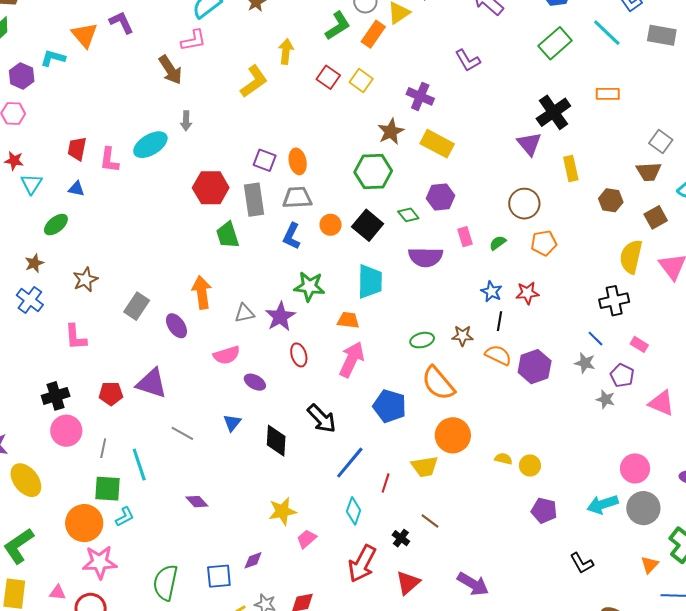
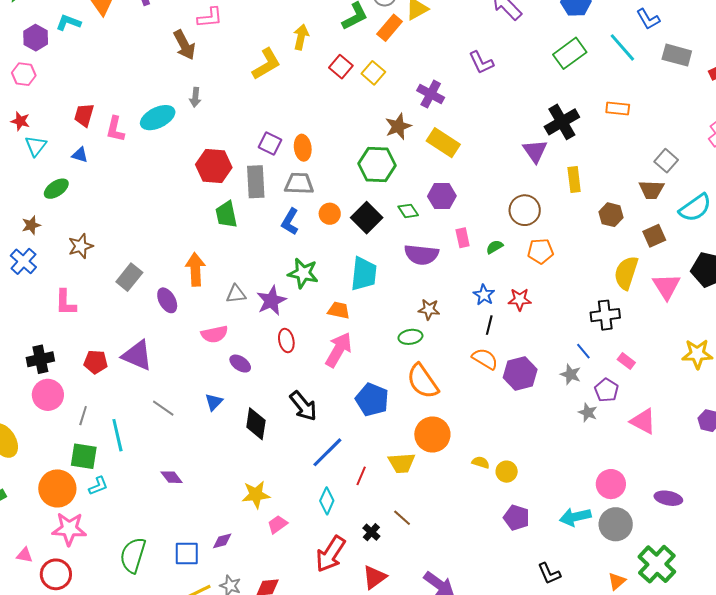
brown star: (462, 336) -> (429, 309), moved

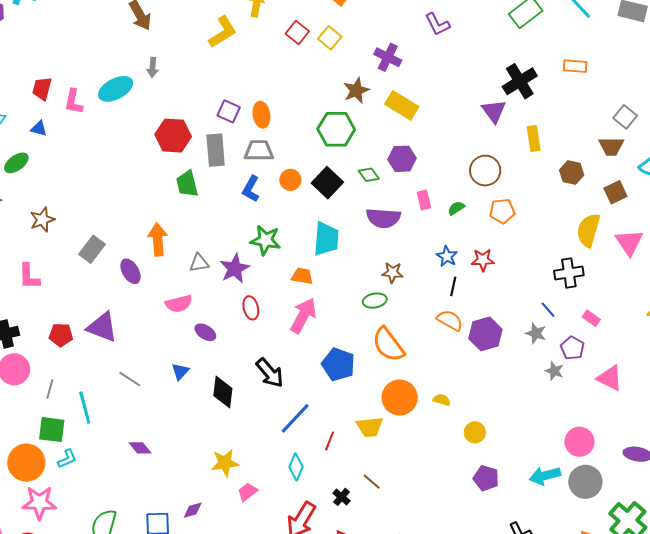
yellow semicircle: (481, 462) -> (442, 400), moved

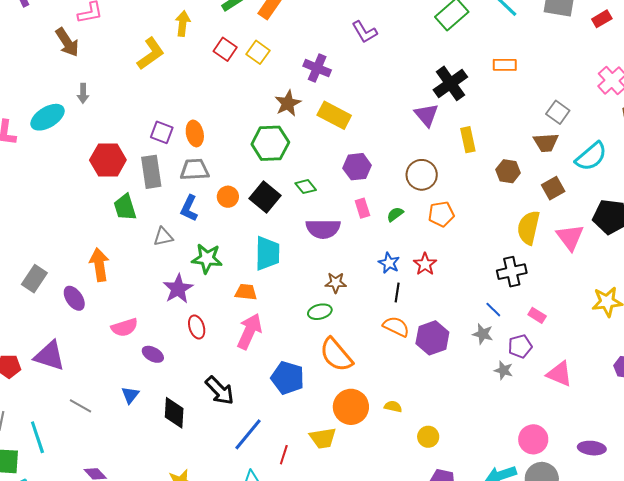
purple hexagon: (402, 159) -> (357, 167), moved
red star: (483, 260) -> (425, 264), turned -30
gray triangle: (199, 263) -> (163, 237), moved
purple pentagon: (572, 348) -> (520, 346), turned 30

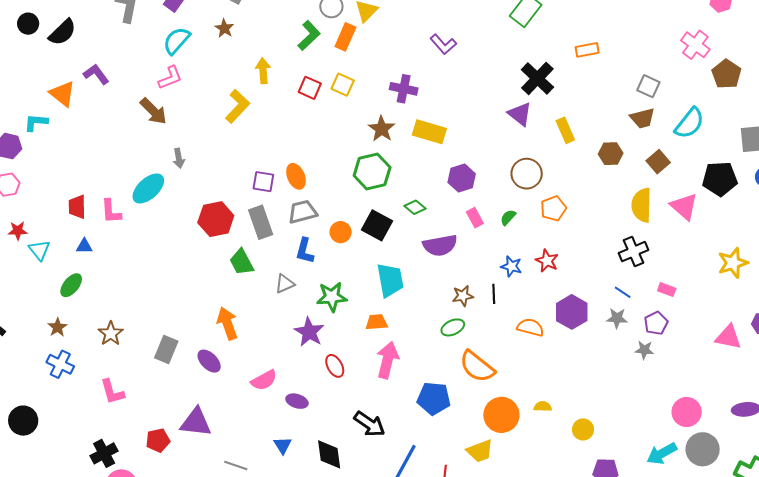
black line: (397, 293) -> (494, 294), moved
purple hexagon: (432, 338) -> (572, 312), moved
pink triangle: (559, 374) -> (728, 337), moved

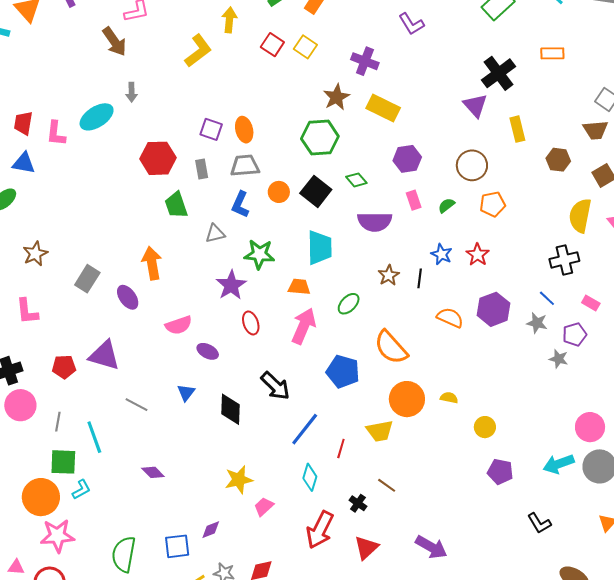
gray rectangle: (261, 222) -> (202, 169), size x0.6
blue triangle: (84, 246) -> (24, 163), size x1.4
brown star: (463, 296) -> (389, 275), turned -30
green ellipse: (453, 327) -> (349, 304), moved, turned -30

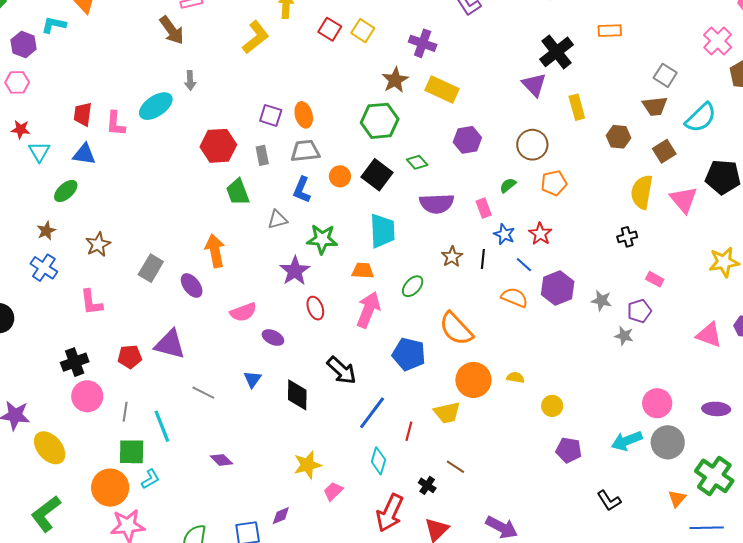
pink rectangle: (414, 200) -> (484, 208), moved
black cross: (564, 260) -> (627, 237), size x0.7
blue line: (547, 298) -> (524, 265), moved

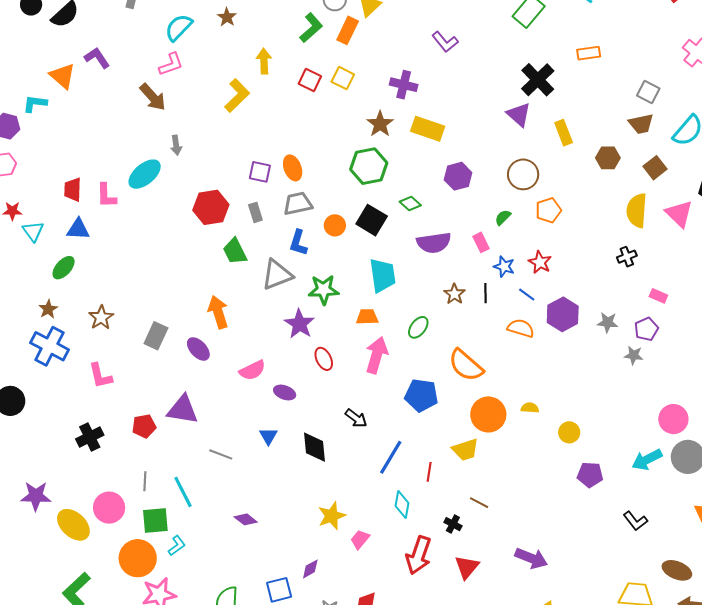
gray triangle: (277, 220) -> (277, 275), size x1.6
blue cross: (44, 268) -> (49, 346), size x1.4
black arrow: (342, 370) -> (356, 418), size x0.7
pink circle: (87, 396) -> (109, 508), moved

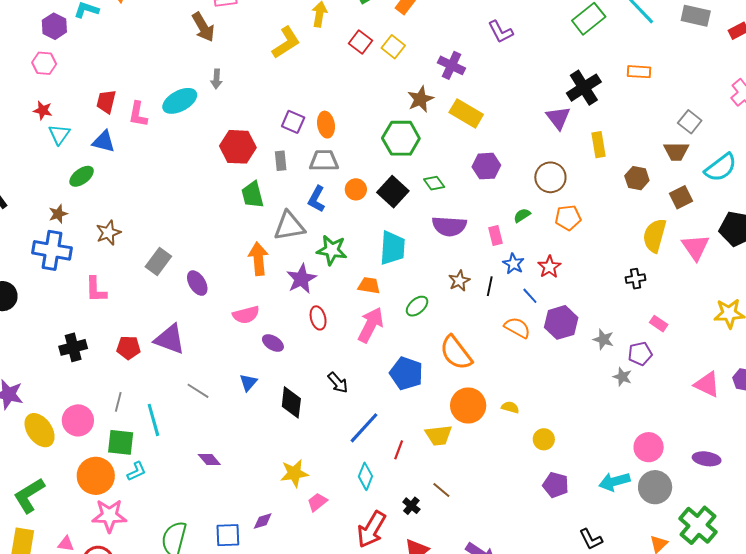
orange arrow: (218, 312) -> (258, 259), moved
blue cross: (49, 346) -> (52, 250), turned -30

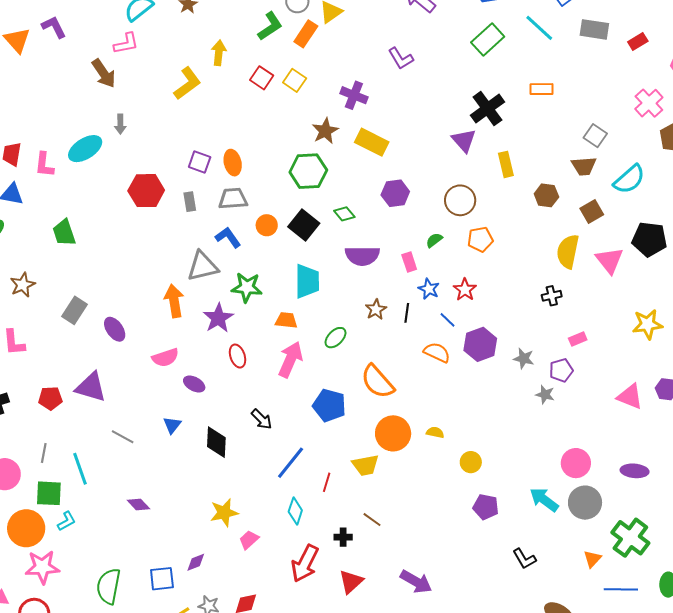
green trapezoid: (253, 195) -> (64, 233), moved
blue L-shape: (317, 199) -> (228, 237), turned 120
pink rectangle: (659, 324) -> (578, 339), turned -54
cyan arrow: (614, 482) -> (544, 500), turned 56
black cross: (411, 506) -> (343, 537), turned -36

